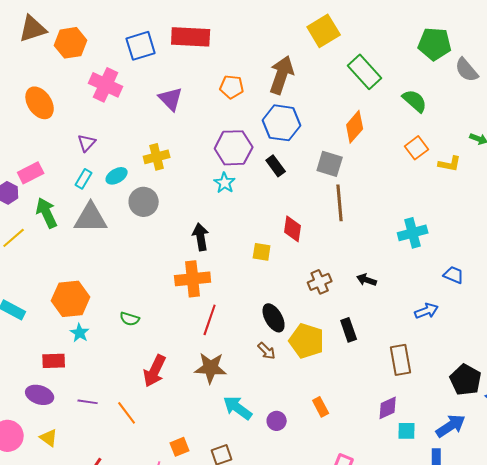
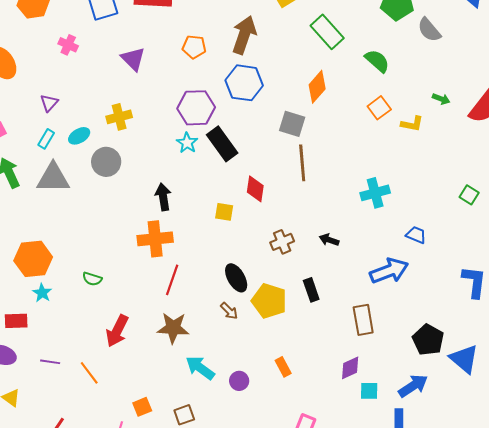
pink cross: (106, 85) -> (68, 45), size x0.6
black rectangle: (276, 166) -> (222, 144), moved, size x1.6
blue arrow: (427, 311) -> (389, 271), size x1.6

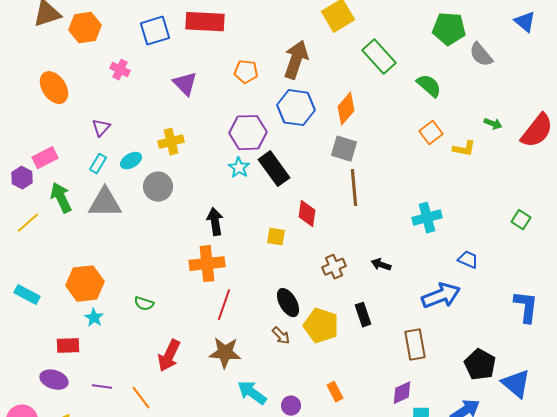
orange diamond: (317, 87) -> (346, 109), moved

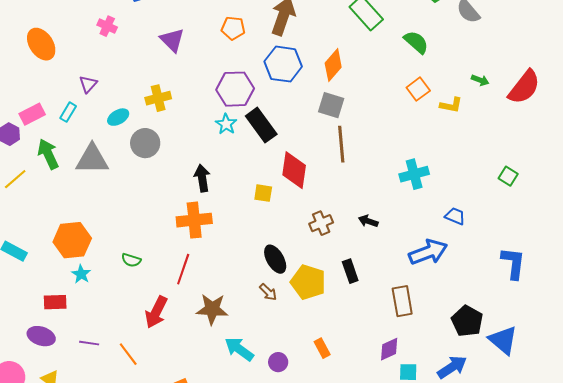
cyan rectangle: (98, 164) -> (68, 112), moved
red diamond: (307, 214) -> (294, 170), size x1.4
red line: (224, 305) -> (183, 269), moved

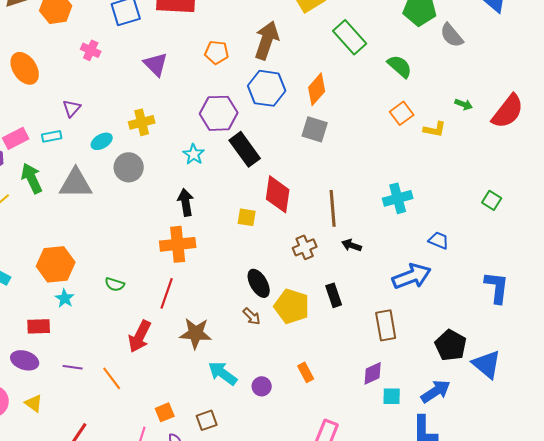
cyan rectangle: (68, 112) -> (52, 136), turned 48
cyan star: (226, 124) -> (194, 154), moved
brown line: (341, 144) -> (333, 208), moved

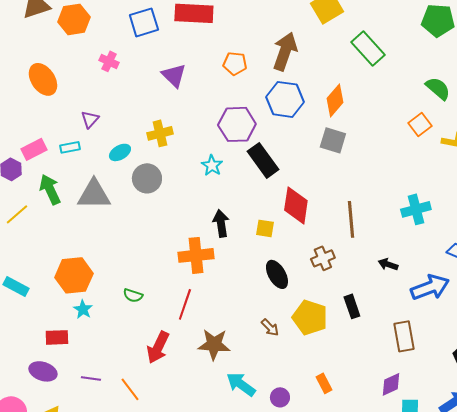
green semicircle: (400, 66) -> (438, 88), moved
black arrow: (186, 202) -> (221, 223), moved
black arrow: (352, 245) -> (388, 264), moved
black ellipse: (259, 283) -> (277, 274), moved

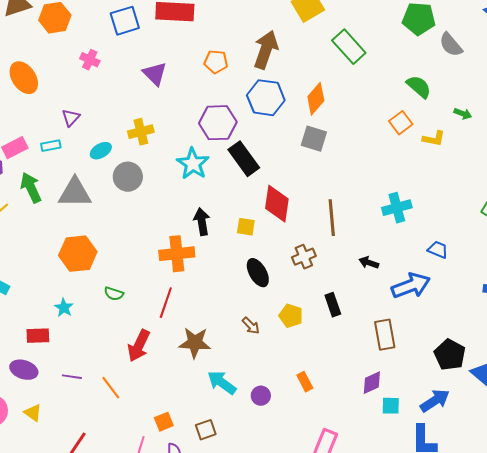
cyan star: (212, 165) -> (193, 164), size x1.5
orange hexagon: (74, 275) -> (78, 254), moved
yellow pentagon: (310, 317) -> (291, 316), size x0.7

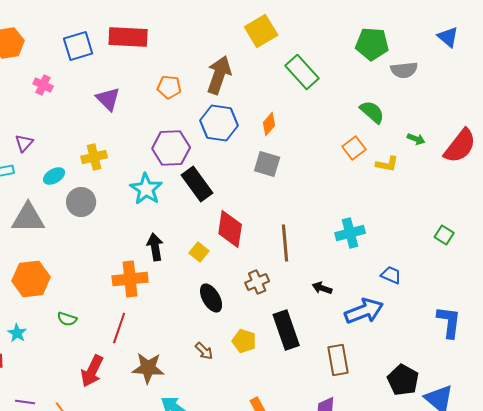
gray semicircle: (451, 45) -> (404, 70), turned -56
orange diamond: (316, 99) -> (269, 124), size x0.7
yellow square: (246, 227) -> (199, 252), turned 30
black rectangle: (333, 305) -> (286, 330), size x1.6

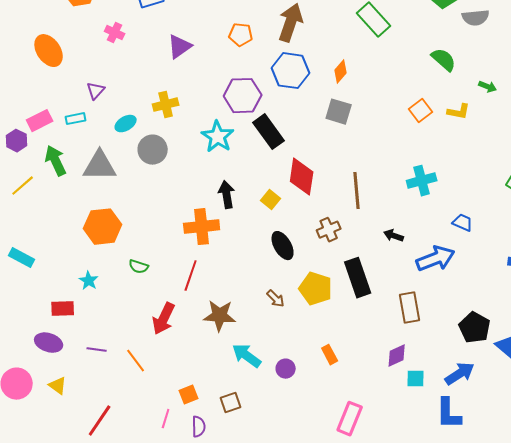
purple triangle: (108, 99) -> (180, 47), turned 40
orange square: (354, 148) -> (421, 111), moved
yellow pentagon: (244, 341) -> (316, 289), size x1.4

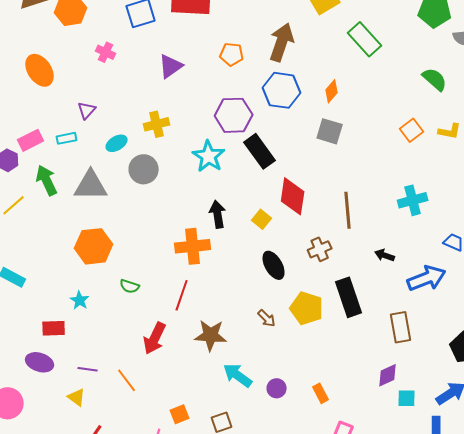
orange rectangle: (330, 355) -> (321, 393), moved
yellow triangle: (58, 386) -> (77, 397), moved

